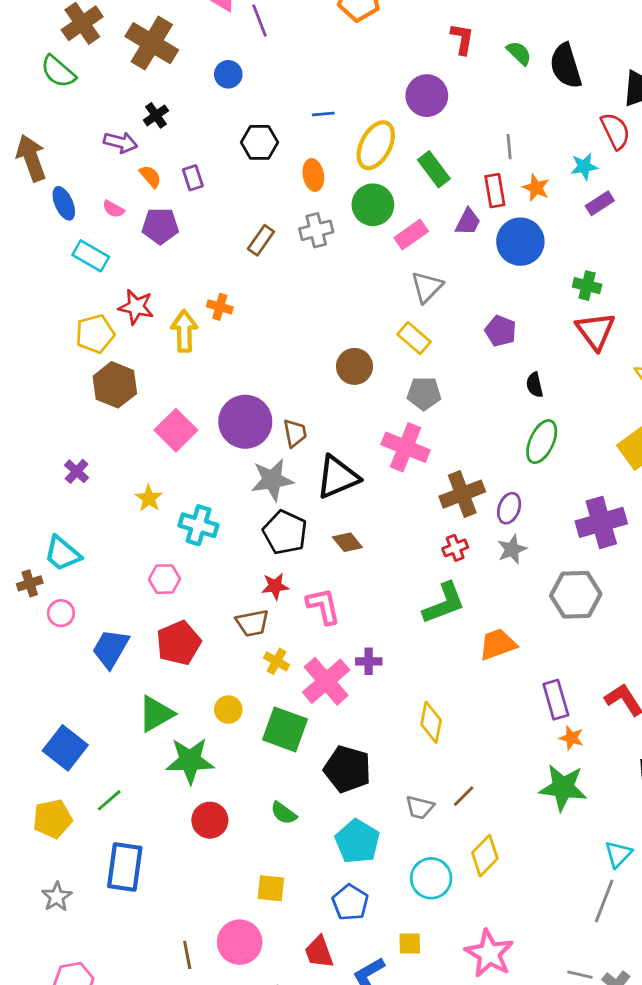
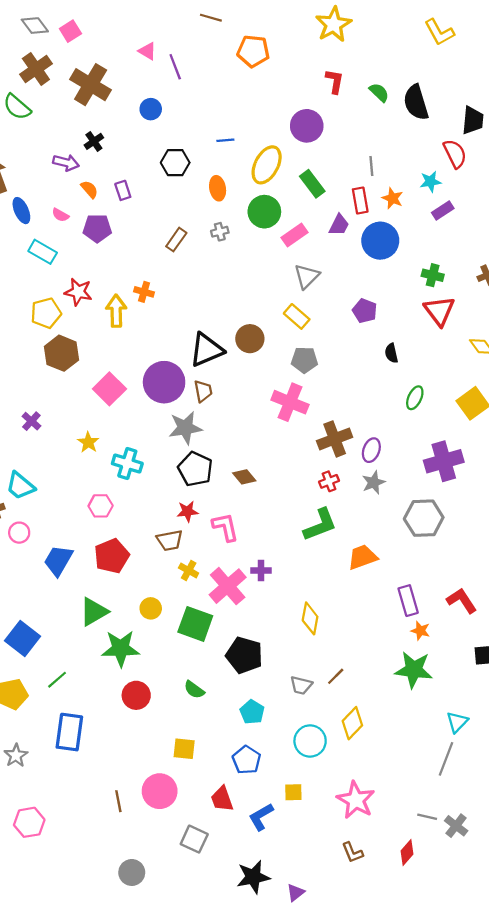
gray cross: (316, 230) -> (220, 232), size x0.7
green ellipse: (542, 442) -> (415, 398), moved, size x0.7
black triangle: (337, 477) -> (206, 350), moved
cyan pentagon: (357, 841) -> (252, 712), size x0.7

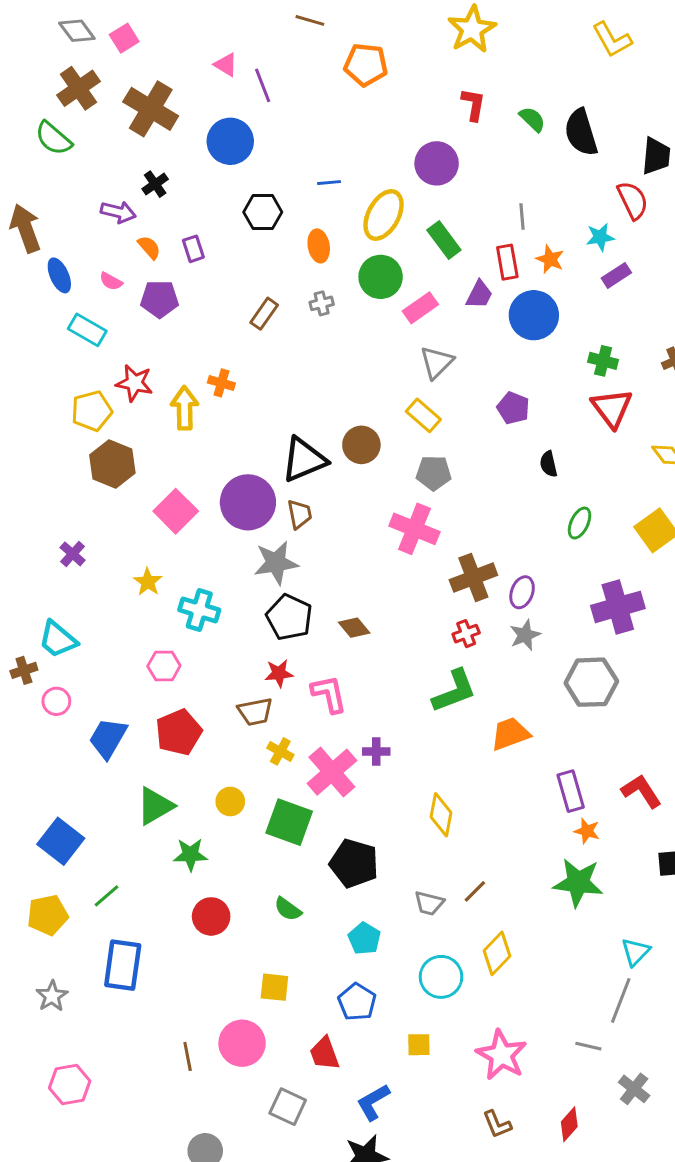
blue circle: (151, 109) -> (230, 141), size x1.6
green star: (121, 648) -> (190, 855), size x0.7
blue L-shape: (261, 817) -> (373, 1102), moved
gray line: (427, 817) -> (588, 1046), moved

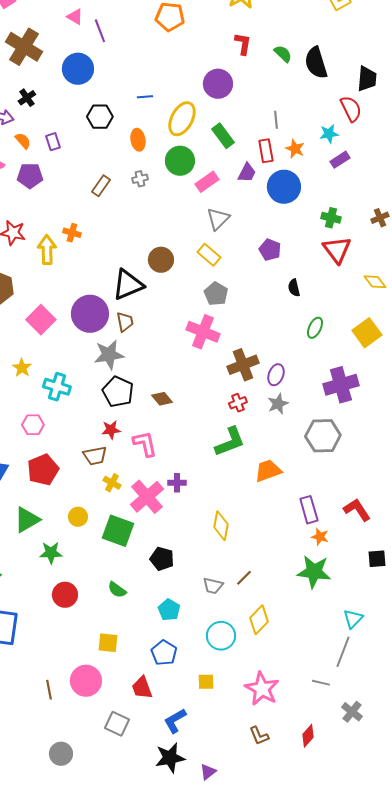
brown circle: (361, 445) -> (161, 260), moved
gray pentagon: (434, 473) -> (216, 294), turned 30
black pentagon: (354, 863) -> (162, 559), size x0.7

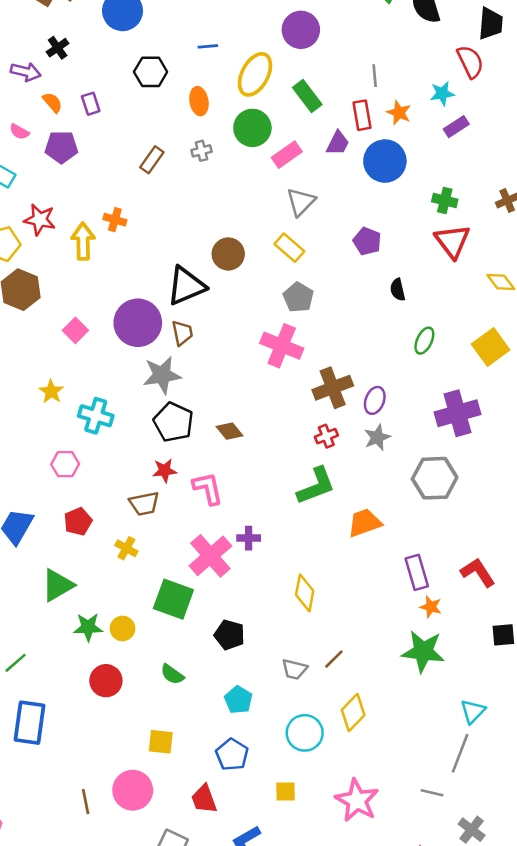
pink square: (41, 320) -> (75, 330), size x0.7
red pentagon: (43, 470) -> (78, 521), size x0.7
yellow cross: (112, 483) -> (126, 548), moved
yellow circle: (78, 517) -> (123, 628), moved

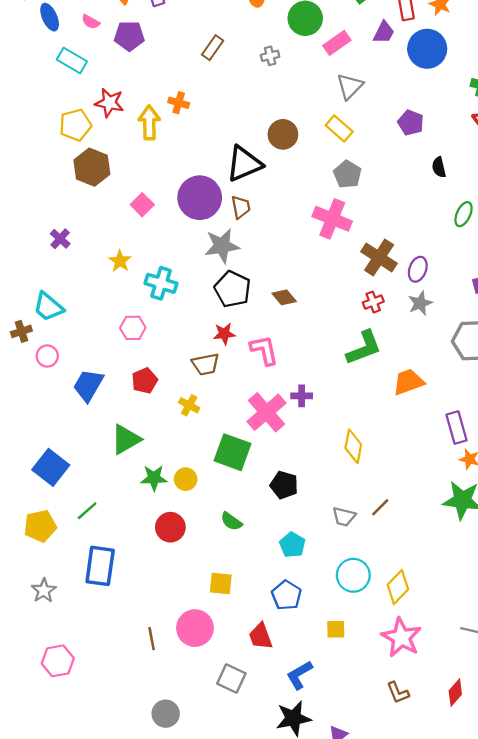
gray cross: (201, 151) -> (270, 56), moved
brown cross: (333, 388) -> (379, 258), turned -36
yellow diamond: (353, 713) -> (398, 587), moved

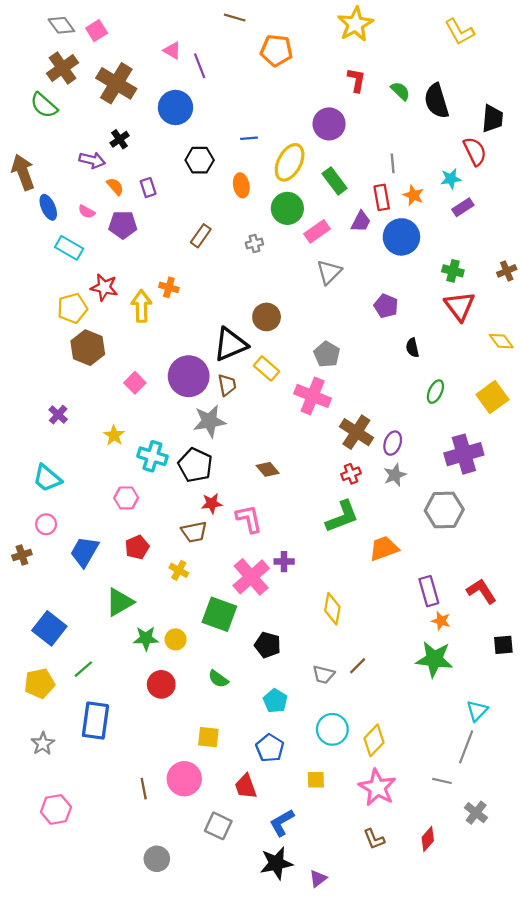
yellow rectangle: (339, 129) -> (267, 369), moved
black pentagon: (233, 289) -> (195, 465), moved
brown cross: (21, 331) -> (22, 555), moved

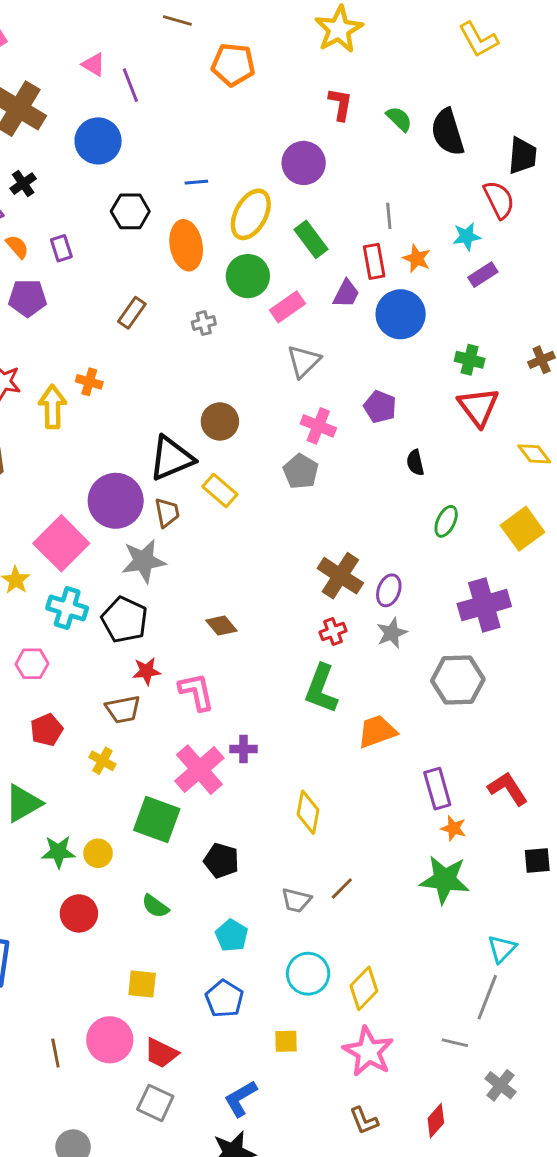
orange ellipse: (241, 185) -> (186, 245), size x1.5
pink square: (135, 383) -> (61, 543), moved, size x1.8
pink cross: (313, 396) -> (318, 426), moved, size x0.7
green L-shape: (342, 517) -> (321, 689), turned 132
red trapezoid: (246, 786) -> (161, 1053), moved, turned -44

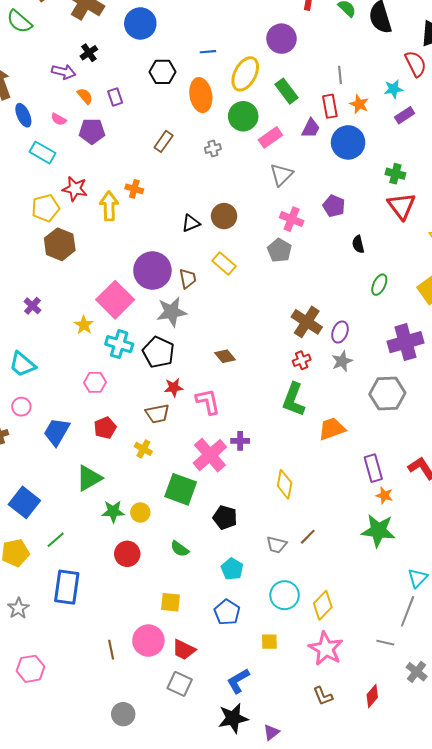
black triangle: (171, 458) -> (191, 223), moved, size x0.6

